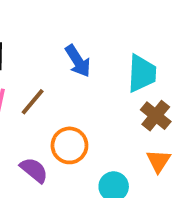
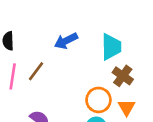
blue arrow: (78, 61) -> (66, 41), turned 100
orange circle: (69, 145) -> (98, 100), moved

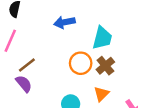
brown line: (36, 71) -> (27, 65), moved
orange circle: (98, 100) -> (81, 63), moved

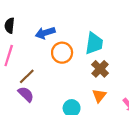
blue arrow: (64, 22) -> (45, 33), moved
orange circle: (81, 63) -> (62, 53), moved

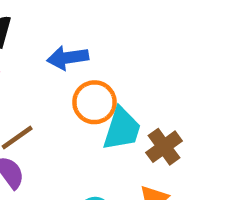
cyan trapezoid: (94, 43) -> (122, 129), moved

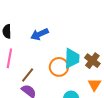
orange circle: (95, 102) -> (59, 67), moved

